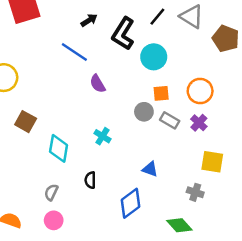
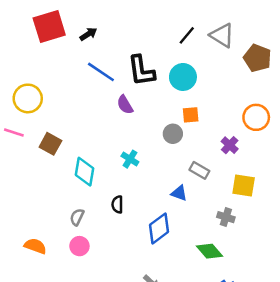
black arrow: (89, 20) -> (88, 34), moved
black L-shape: (123, 34) -> (141, 71), moved, turned -40
orange circle: (200, 91) -> (256, 117), moved
gray rectangle: (170, 120) -> (199, 170), moved

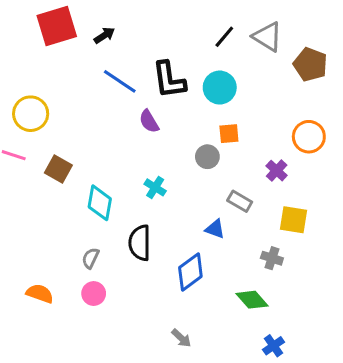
black semicircle: (117, 204) -> (140, 243), size x1.6

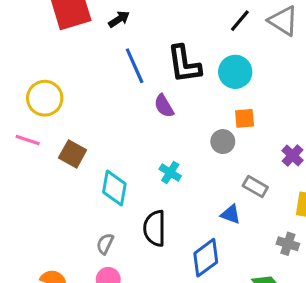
blue line: (120, 81) -> (135, 66), turned 32

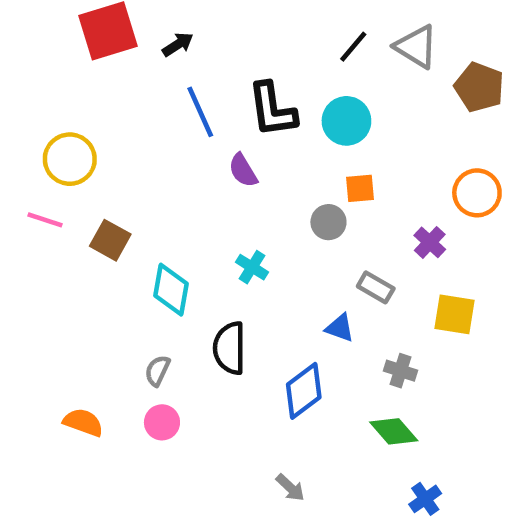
gray cross: (288, 244) -> (400, 371), moved

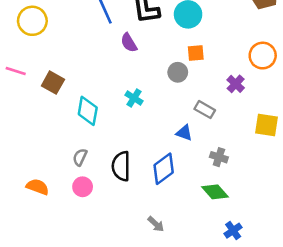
yellow circle: (70, 159) -> (32, 21), moved
yellow square: (454, 314) -> (267, 125), moved
black semicircle: (229, 348) -> (121, 166), moved

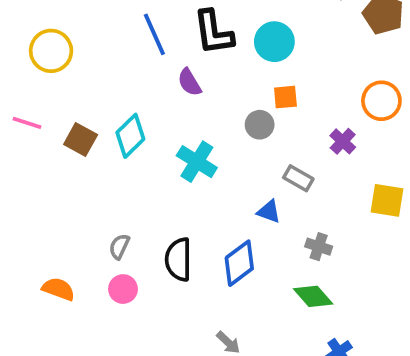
cyan cross: (134, 98) -> (197, 162), size x1.5
cyan diamond: (88, 111) -> (130, 136), moved, turned 36

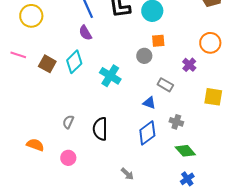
purple semicircle: (189, 82) -> (85, 33), moved
blue diamond: (239, 263) -> (147, 133), moved
pink circle: (123, 289) -> (68, 158), moved
green diamond: (313, 296) -> (185, 151), moved

